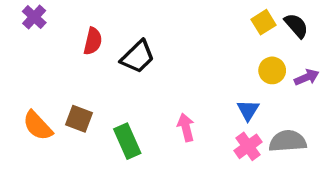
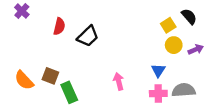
yellow square: (264, 22) -> (168, 25), moved
green rectangle: (127, 141) -> (69, 92), moved
pink cross: (248, 146) -> (158, 93), turned 35

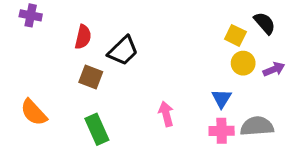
purple cross: (22, 11) -> (31, 15), turned -32
yellow square: (168, 25) -> (235, 35), turned -32
brown square: (50, 76) -> (91, 77), moved

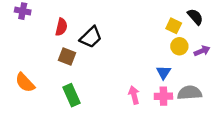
pink arrow: (166, 114) -> (134, 95), moved

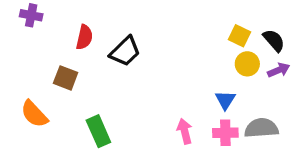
black semicircle: (195, 17) -> (274, 40), moved
brown square: (67, 56) -> (66, 78), moved

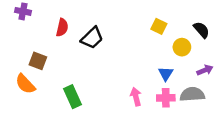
yellow square: (239, 36) -> (159, 26), moved
purple arrow: (279, 70) -> (205, 70), moved
brown square: (66, 78) -> (38, 61), moved

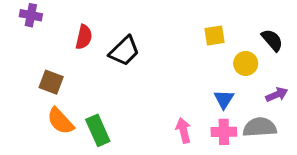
yellow square: (159, 26) -> (215, 35), turned -35
orange semicircle: (25, 84) -> (60, 121), moved

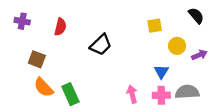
purple cross: (31, 15) -> (22, 21), moved
black semicircle: (272, 40) -> (196, 16), moved
black trapezoid: (124, 51) -> (101, 45), moved
purple arrow: (277, 95) -> (199, 55), moved

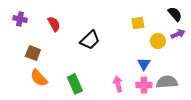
red semicircle: (60, 27) -> (54, 24), turned -42
purple arrow: (199, 55) -> (178, 34), moved
green rectangle: (70, 94) -> (75, 84), moved

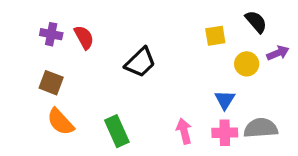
black semicircle: (175, 14) -> (256, 22), moved
purple cross: (20, 19) -> (51, 34), moved

